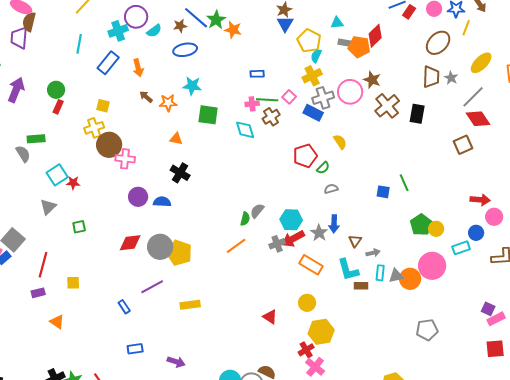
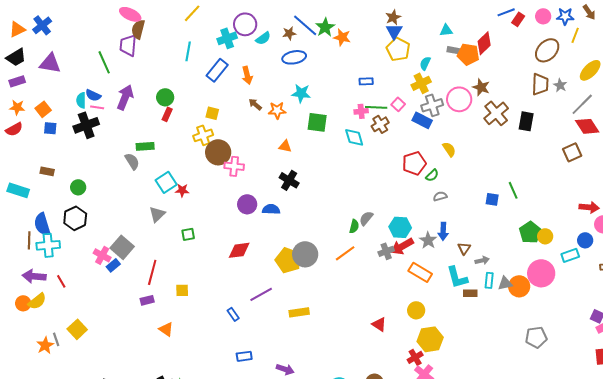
yellow pentagon: (309, 41) -> (398, 49), moved
gray circle: (160, 247) -> (305, 254), moved

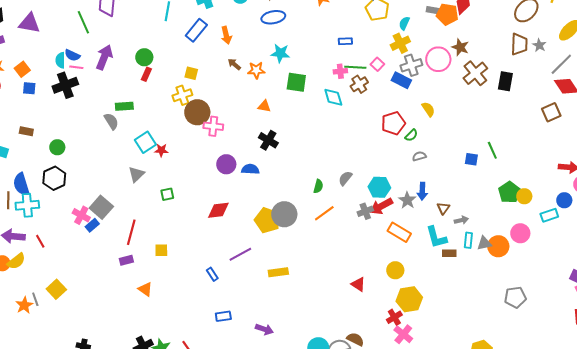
green semicircle: (354, 226) -> (318, 186), moved
pink circle: (541, 273) -> (520, 233), size x0.7

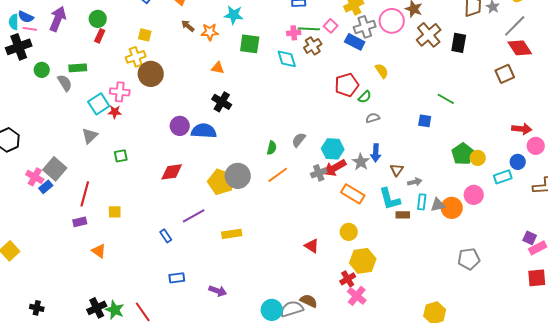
pink cross: (213, 126) -> (120, 92), moved
green circle: (57, 147) -> (42, 70), moved
green line: (492, 150) -> (446, 99), moved, turned -36
blue semicircle: (250, 169) -> (204, 131), size x1.4

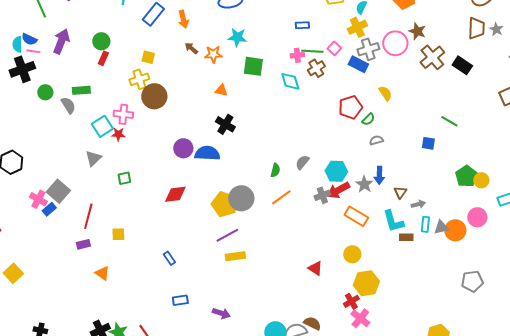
black rectangle: (459, 43) -> (462, 65), turned -66
purple line: (194, 216) -> (227, 235), moved

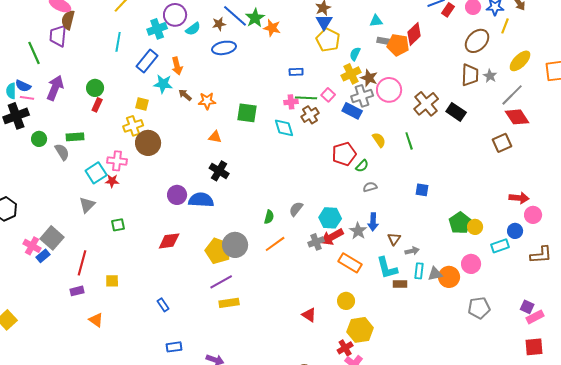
brown star: (417, 31) -> (369, 78), moved
cyan star: (237, 37) -> (163, 84), moved
green line: (449, 121) -> (409, 141), moved, turned 42
gray pentagon: (472, 281) -> (479, 308), moved

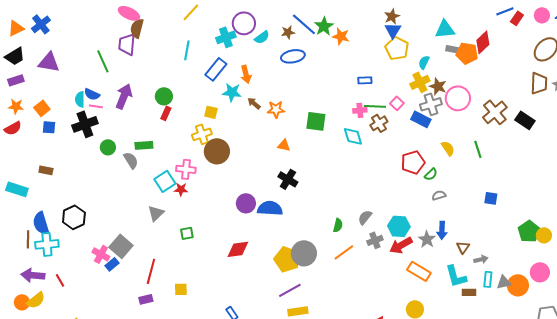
cyan triangle: (376, 21) -> (445, 29), size x1.5
gray cross: (316, 242) -> (375, 240), moved

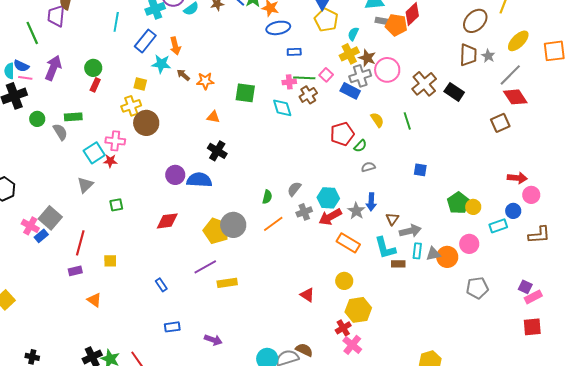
blue ellipse: (293, 56) -> (278, 28), moved
gray arrow: (481, 259) -> (410, 231), size x1.5
purple line: (290, 290) -> (205, 267), moved

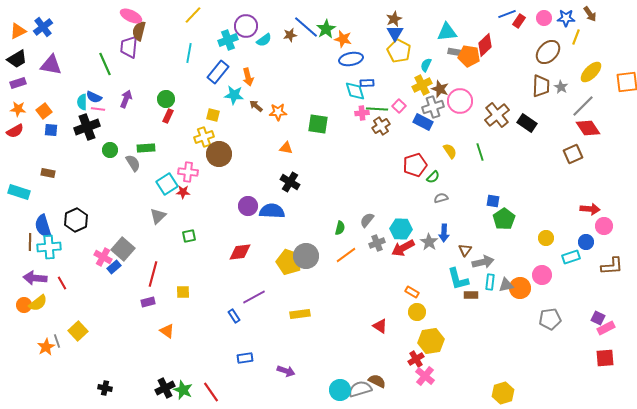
purple arrow: (53, 68) -> (126, 99), size x0.7
cyan diamond: (282, 108) -> (355, 91), moved
green pentagon: (458, 203) -> (504, 219), moved
orange rectangle: (348, 243) -> (412, 292), moved, size x0.6
purple line: (205, 267) -> (254, 297), moved

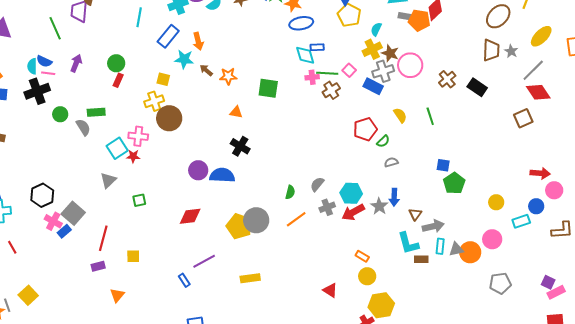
brown cross: (497, 115) -> (447, 79), size x0.7
black hexagon: (76, 220) -> (42, 195), moved
orange triangle: (167, 331) -> (117, 295), turned 35

